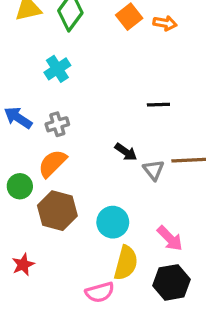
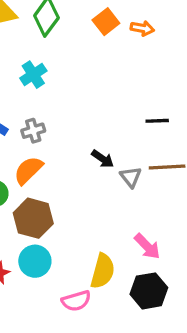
black line: (158, 105) -> (157, 121), moved
cyan circle: (113, 222) -> (35, 261), moved

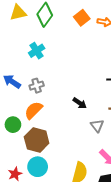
gray triangle: (131, 177) -> (97, 126), moved

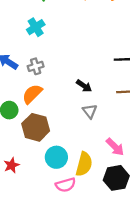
gray triangle: (97, 126) -> (90, 111), moved
cyan circle: (38, 167) -> (56, 157), moved

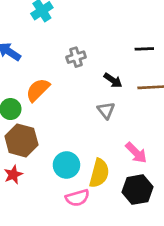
gray cross: (36, 66) -> (76, 57), moved
black arrow: (84, 86) -> (113, 80), moved
brown hexagon: (36, 127) -> (21, 140), moved

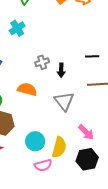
black arrow: (113, 80) -> (61, 70), moved, turned 56
orange semicircle: (38, 90) -> (27, 89), moved, turned 60
gray triangle: (106, 110) -> (64, 101), size x1.5

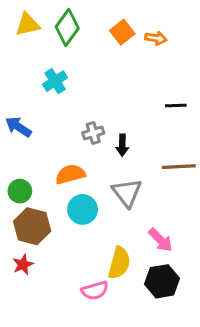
black line: (92, 56) -> (176, 105), moved
orange semicircle: (27, 89) -> (70, 174), turned -30
cyan circle: (35, 141) -> (83, 209), moved

